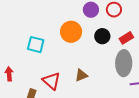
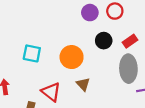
orange circle: (71, 32) -> (72, 57), moved
brown triangle: (81, 75) -> (83, 84), turned -48

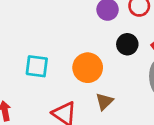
brown triangle: (83, 84) -> (104, 101), turned 32

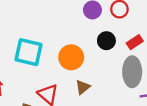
cyan square: (37, 66) -> (28, 52), size x1.4

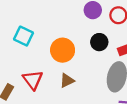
cyan square: (28, 52) -> (24, 36), size x0.7

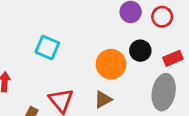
orange circle: (63, 50) -> (111, 64), moved

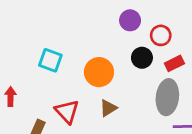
red circle: (162, 17) -> (161, 35), moved
orange circle: (111, 64) -> (99, 72), moved

